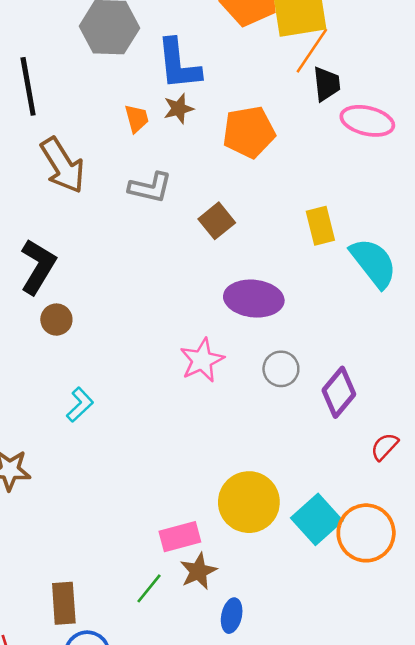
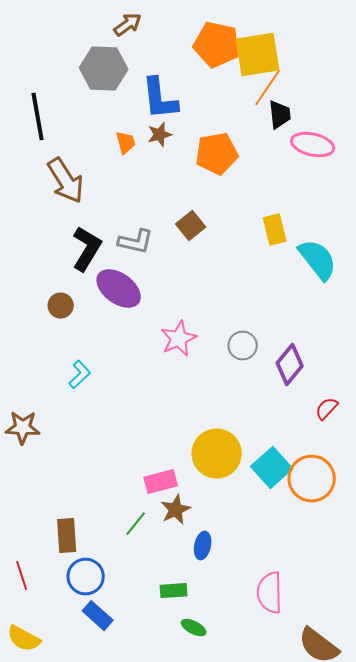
gray L-shape: (150, 188) -> (136, 242), moved
black L-shape: (38, 266) -> (87, 249), moved
purple ellipse: (254, 299) -> (119, 289), moved, turned 30

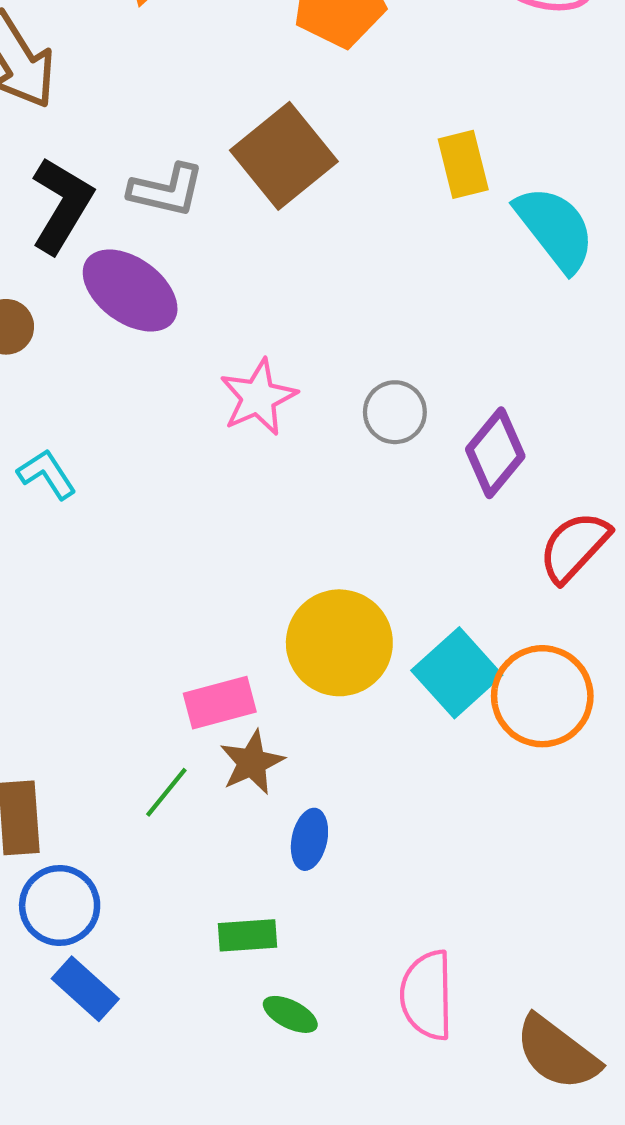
brown square: (191, 226) -> (284, 156), size x1.6
cyan L-shape: (80, 375) -> (47, 474), turned -80
red semicircle: (327, 409) -> (574, 547), size x1.5
pink semicircle: (270, 593) -> (427, 995), moved

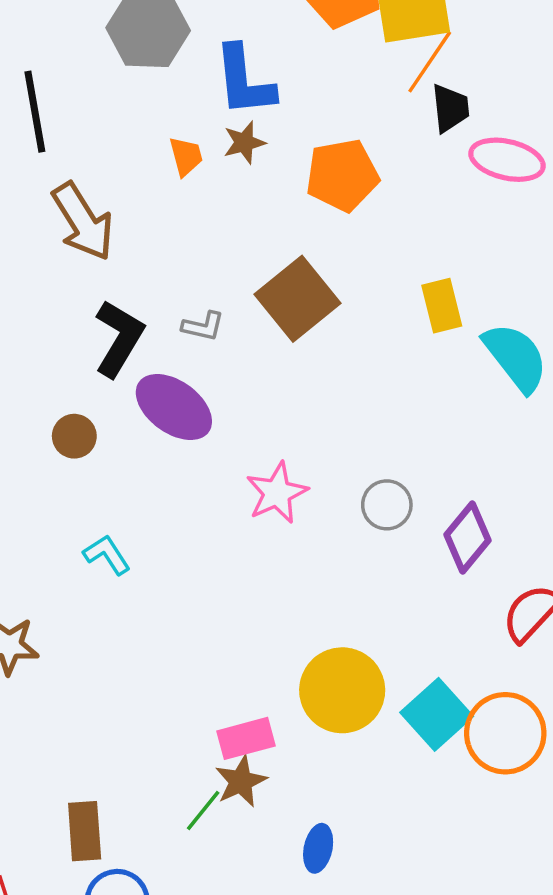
gray L-shape: (166, 190) -> (203, 326), size x0.7
brown star: (252, 762) -> (241, 781), moved

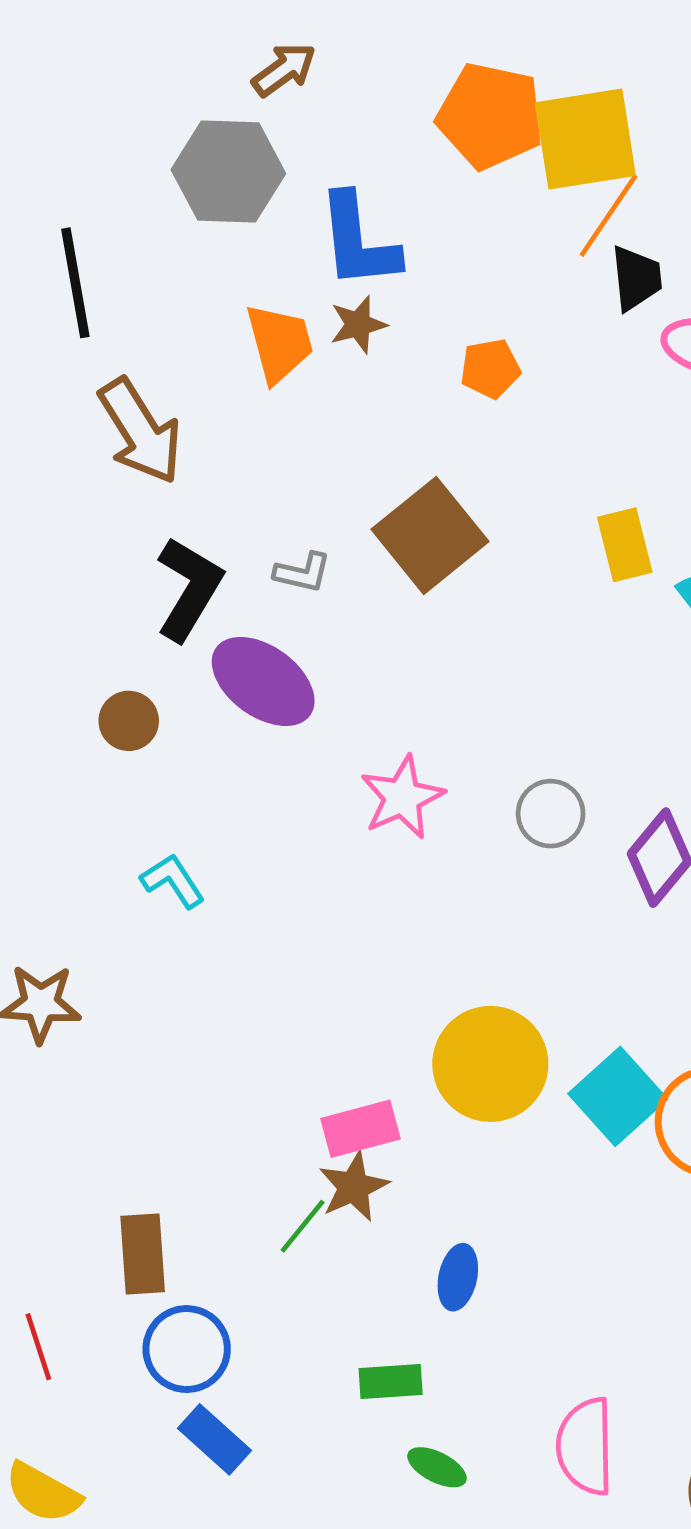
orange trapezoid: (186, 156) -> (279, 343), size x1.5
orange pentagon: (342, 175) -> (490, 369), size x0.6

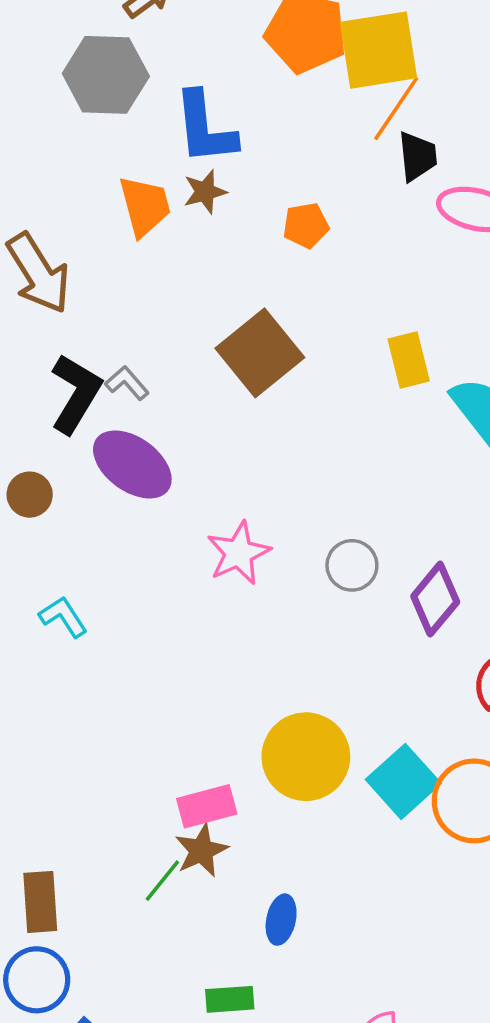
gray L-shape: (303, 573) -> (127, 383), moved, turned -144
blue circle: (187, 1349) -> (37, 980), moved

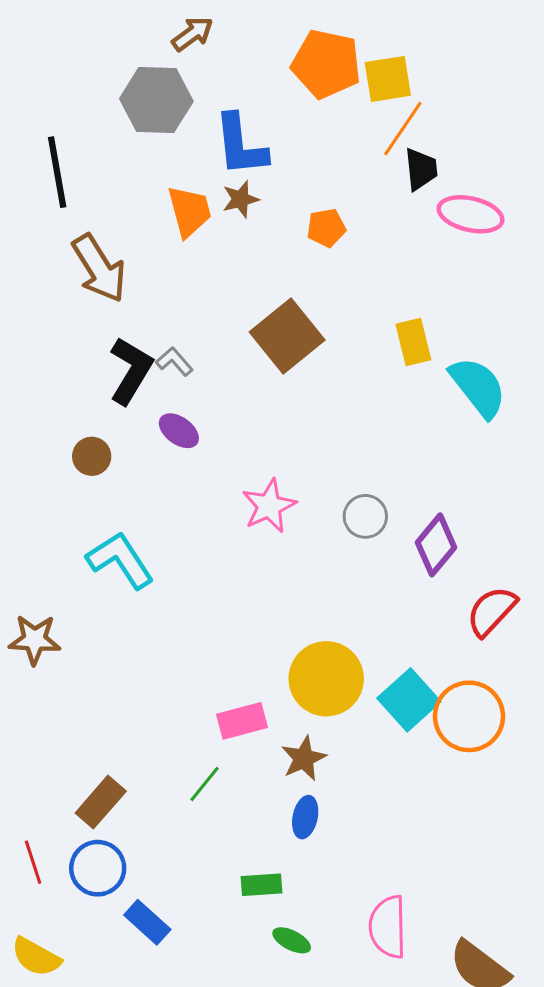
yellow square: (378, 50) -> (388, 79), size x0.7
purple ellipse: (132, 464) -> (179, 431), size x0.6
cyan L-shape: (63, 617) -> (120, 560), size x1.6
brown star: (201, 851) -> (304, 758), moved
brown rectangle: (40, 902) -> (101, 802), turned 45

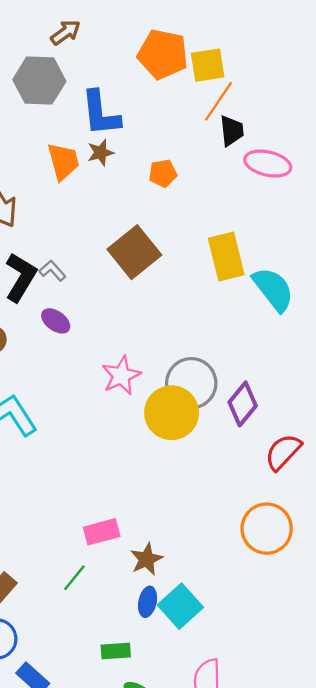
yellow rectangle: (413, 342) -> (226, 256), size x1.4
gray circle: (365, 516) -> (191, 383), size x1.6
yellow circle: (326, 679) -> (172, 413), moved
cyan square: (409, 700) -> (180, 606), moved

